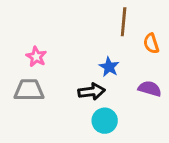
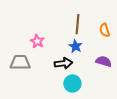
brown line: (124, 22) -> (77, 24), moved
pink star: (36, 57) -> (37, 41), moved

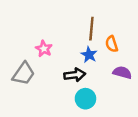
orange semicircle: (105, 30) -> (112, 44), moved
gray trapezoid: (20, 62) -> (24, 74), turned 125

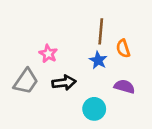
purple semicircle: (122, 73) -> (124, 87), moved
black arrow: (75, 75) -> (64, 83), moved

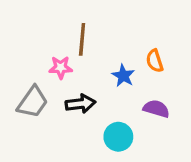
brown line: (101, 31) -> (82, 39), moved
pink star: (48, 54) -> (61, 67), turned -30

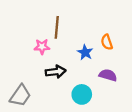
gray trapezoid: (33, 102) -> (20, 96), moved

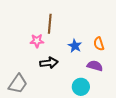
orange semicircle: (107, 42) -> (99, 44), moved
cyan circle: (82, 94) -> (81, 87), moved

